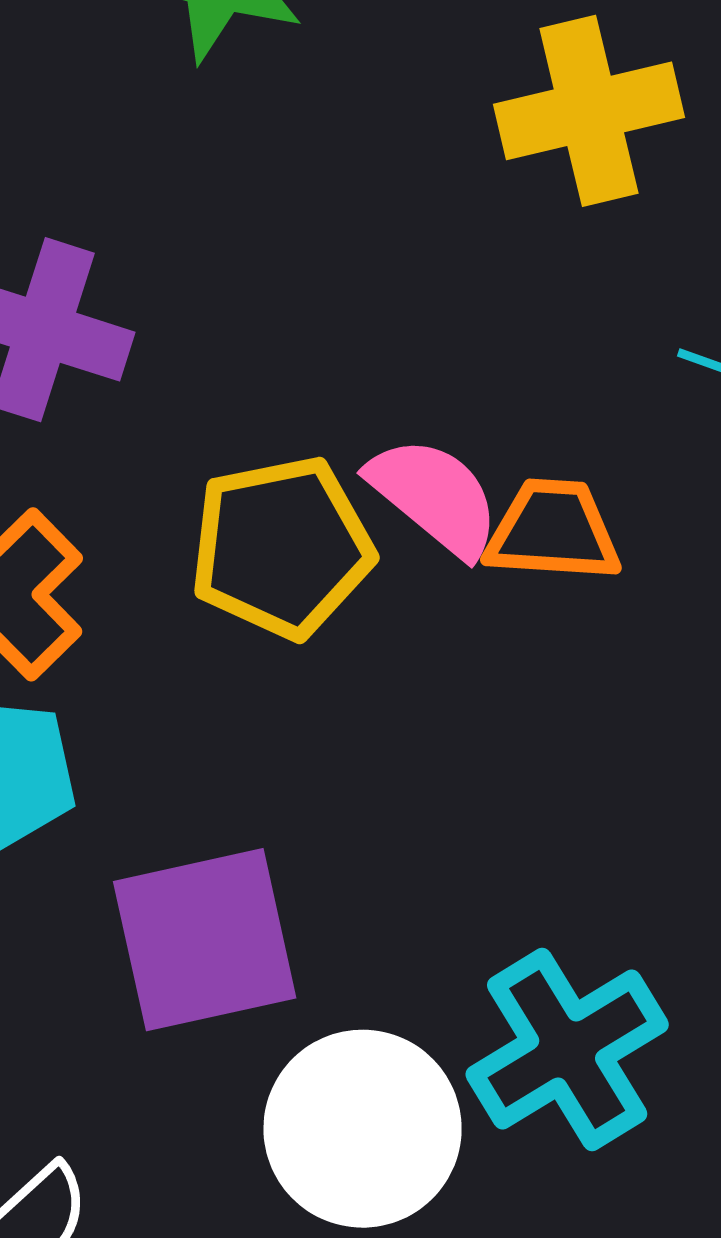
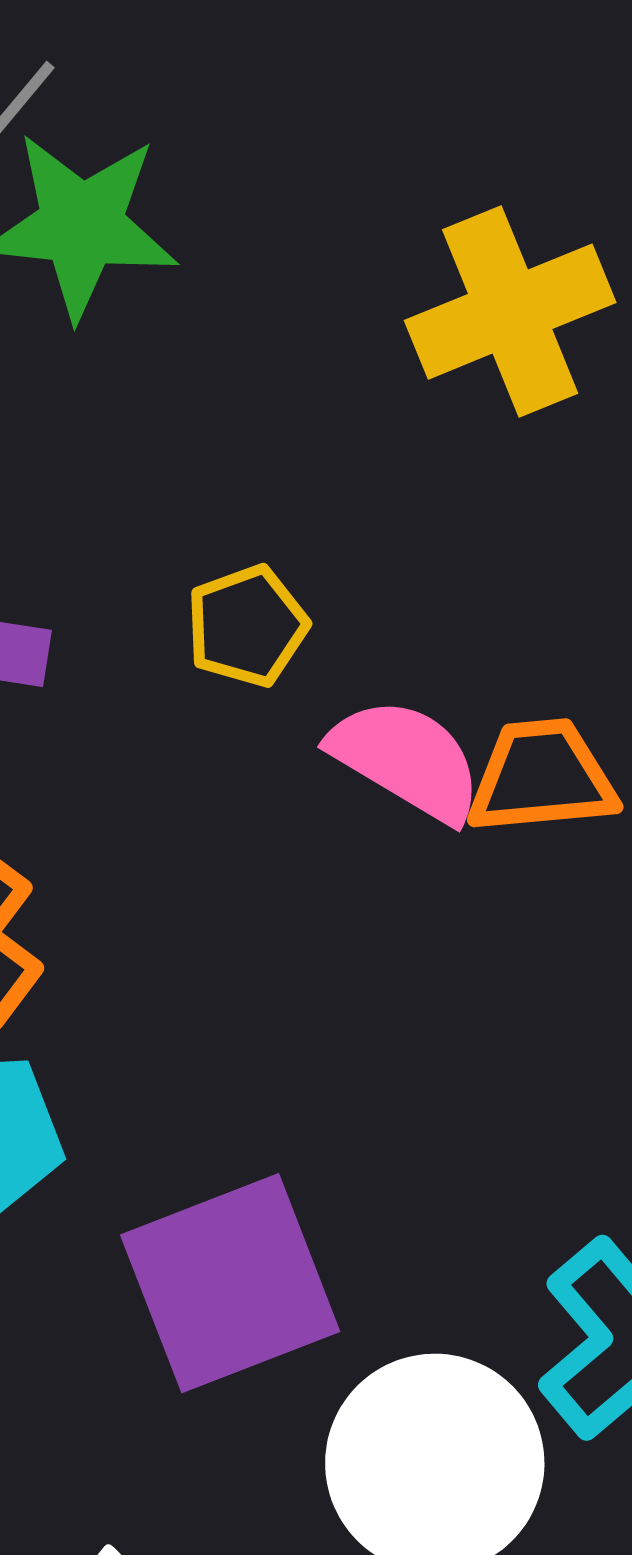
yellow pentagon: (282, 547) -> (247, 626), moved, size x0.6

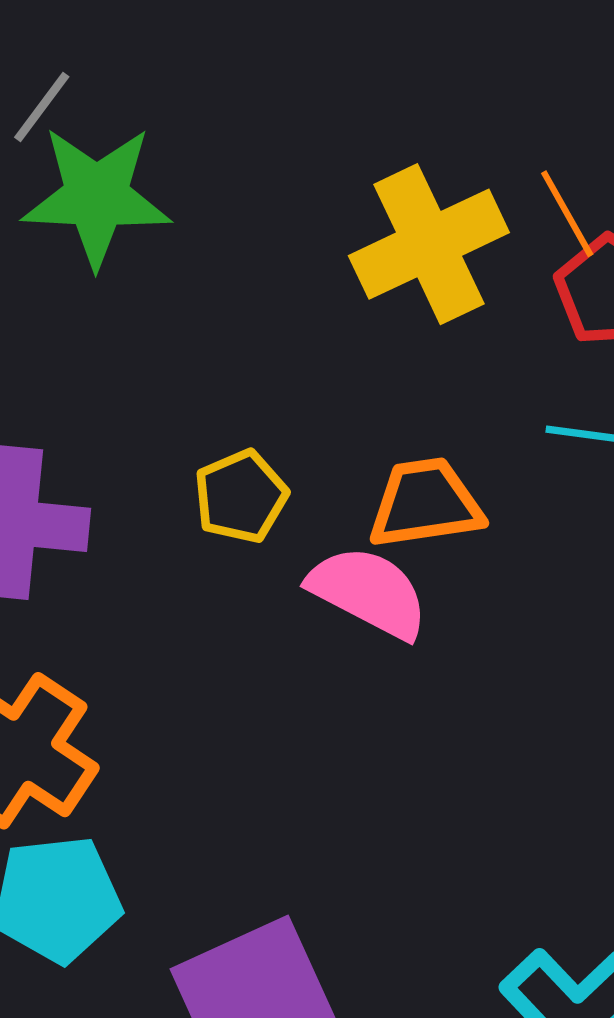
orange trapezoid: (542, 777) -> (425, 503), moved

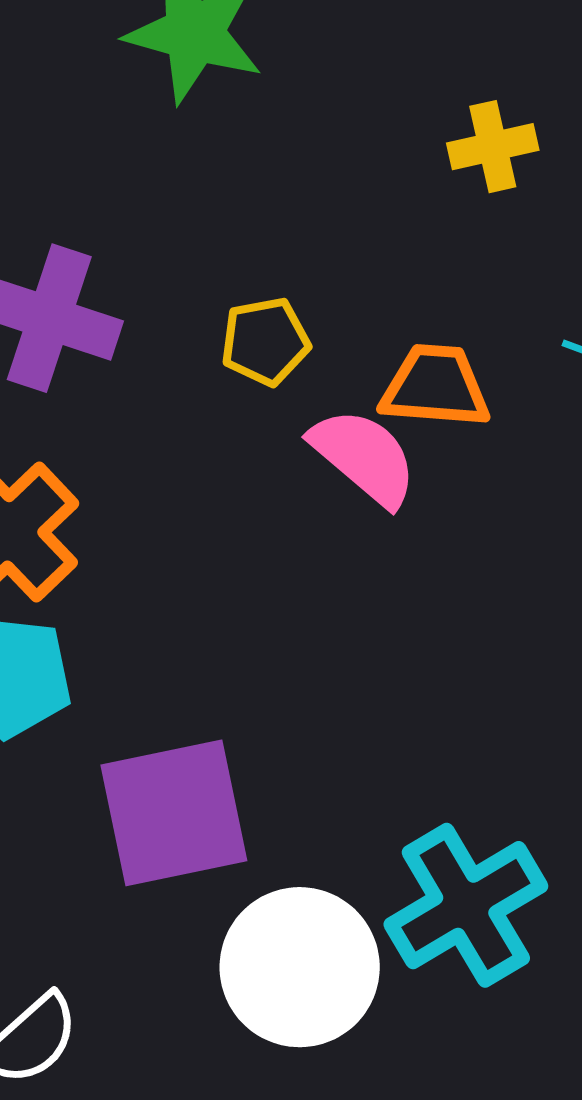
yellow cross: (429, 244) -> (493, 147), size x0.6

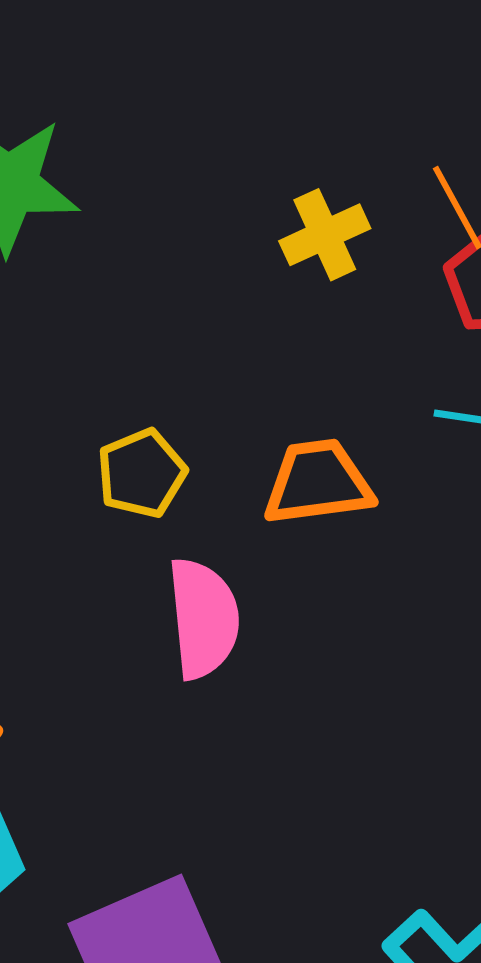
pink semicircle: (364, 457) -> (203, 618), moved, turned 56

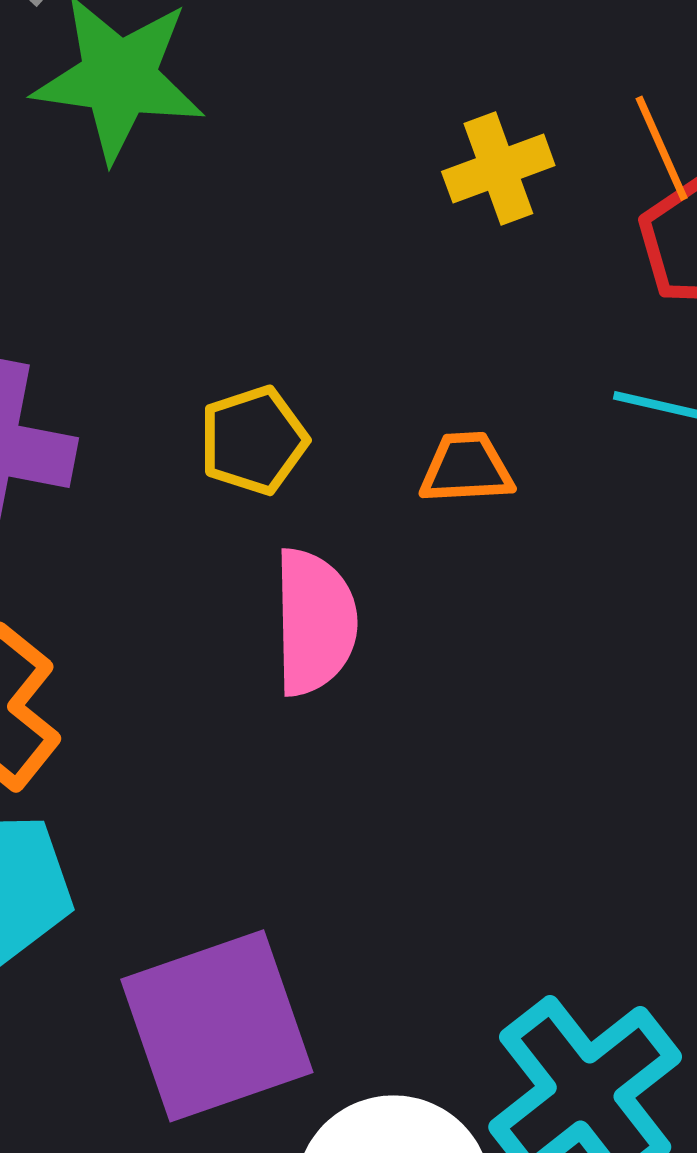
orange trapezoid: (318, 482) -> (466, 468), size x0.7

